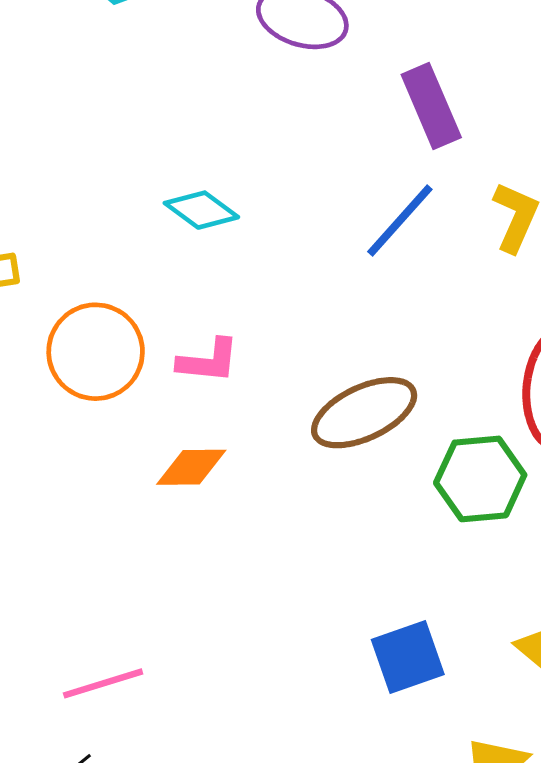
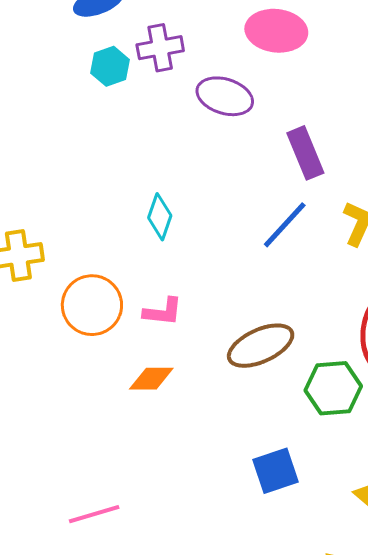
cyan diamond: (201, 210) -> (160, 217), turned 72
blue square: (408, 657) -> (276, 471), moved

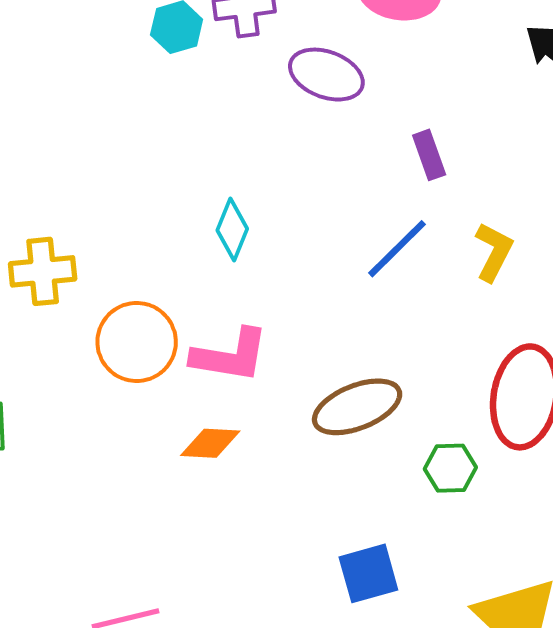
purple rectangle: (305, 153) -> (429, 155), size x0.7
pink L-shape: (163, 312) -> (230, 356), size x1.5
green hexagon: (333, 388) -> (450, 468), size x0.7

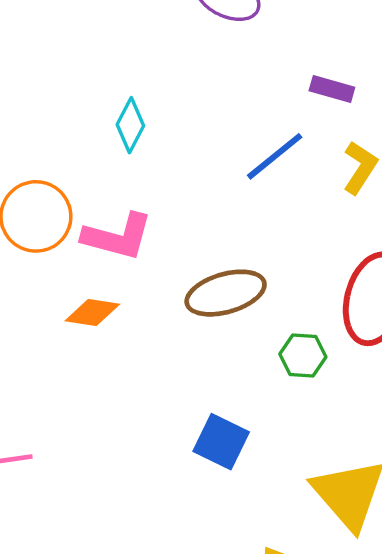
purple rectangle: (429, 155) -> (332, 89), moved, turned -60
blue square: (368, 573) -> (221, 442), turned 36

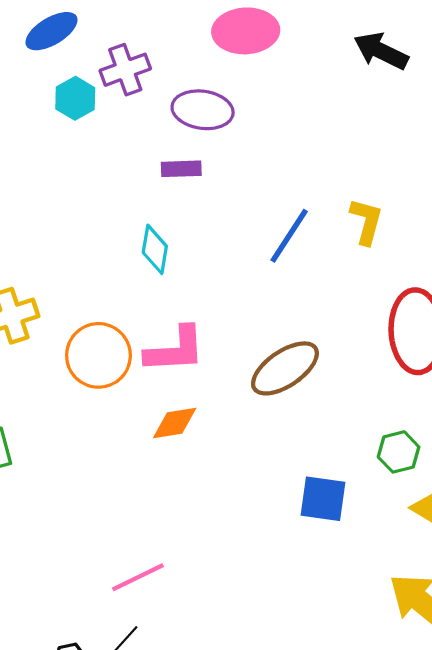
purple rectangle: (332, 89) -> (181, 169), moved
green hexagon: (303, 355) -> (399, 452), moved

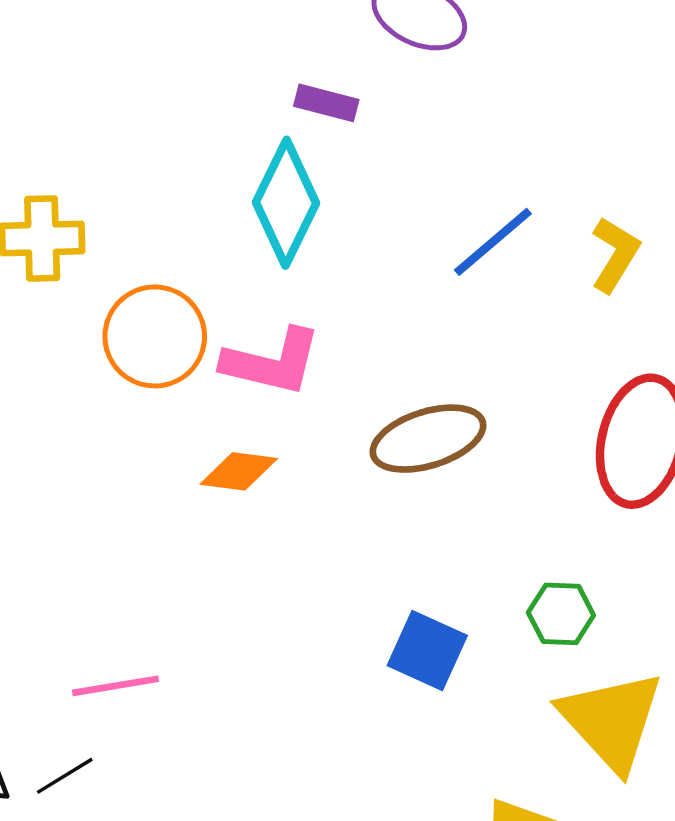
purple rectangle: (181, 169) -> (326, 103), moved
cyan diamond: (155, 249) -> (286, 203), size x1.6

